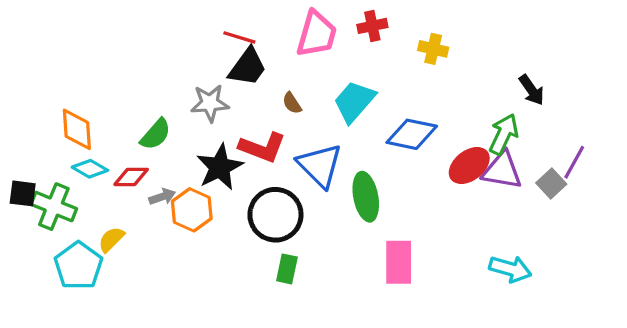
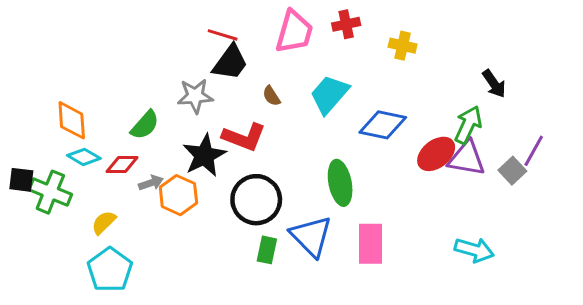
blue triangle: (320, 165) -> (311, 236), moved
cyan pentagon: (78, 266) -> (110, 270), moved

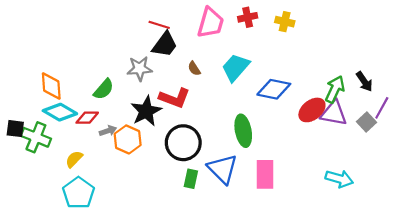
yellow cross: (403, 46) -> (285, 22), moved
black arrow: (494, 84) -> (364, 82), moved
cyan diamond: (84, 157) -> (60, 112), size x1.4

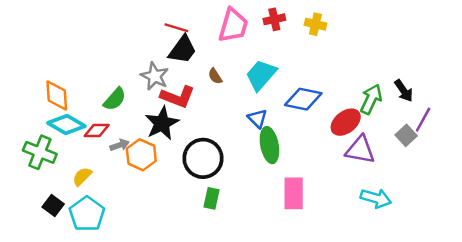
gray star: (140, 69) -> (155, 76), turned 30
red L-shape: (175, 98) -> (178, 97), moved
purple triangle: (334, 113) -> (360, 150), moved
black square: (15, 129) -> (53, 206), moved, turned 30
blue triangle: (223, 169) -> (257, 118), moved, size x0.6

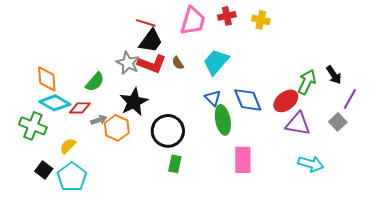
red L-shape: (178, 97) -> (152, 64), moved
blue diamond: (303, 99) -> (248, 100), moved, turned 56
gray square: (406, 135) -> (338, 122), moved

